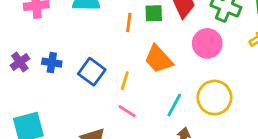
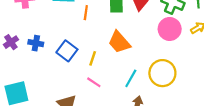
orange line: (129, 23) -> (86, 13), moved
pink circle: (207, 43) -> (170, 29), moved

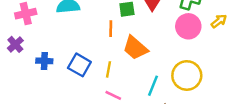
orange line: (86, 13) -> (111, 29), moved
purple cross: (11, 42) -> (15, 44), moved

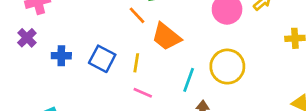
orange line: (111, 29) -> (137, 15), turned -42

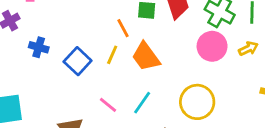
yellow line: (136, 63) -> (112, 55), moved
cyan line: (189, 80) -> (142, 103), moved

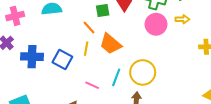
blue cross: (39, 47) -> (32, 57), size x1.5
yellow arrow: (248, 49) -> (182, 19), turned 40
yellow circle: (197, 102) -> (143, 72), moved

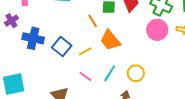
yellow line: (86, 49) -> (85, 51), moved, turned 40
yellow circle: (143, 72) -> (136, 73), size x0.7

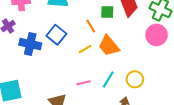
blue square: (62, 47) -> (56, 35), moved
yellow line: (85, 51) -> (85, 49), moved
pink line: (85, 76) -> (84, 83), turned -48

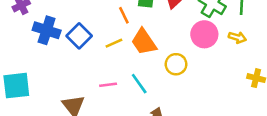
blue square: (56, 35) -> (79, 36), moved
cyan line: (108, 79) -> (139, 84), turned -72
yellow circle: (135, 79) -> (176, 64), moved

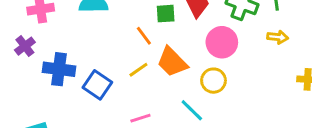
pink circle: (204, 34) -> (222, 42), moved
blue square: (79, 36) -> (97, 85), moved
cyan line: (139, 84) -> (192, 110), moved

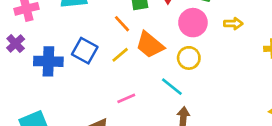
yellow arrow: (278, 37) -> (233, 24), moved
blue square: (97, 85) -> (85, 51), moved

